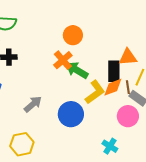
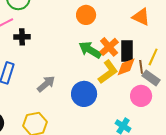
orange triangle: (128, 57) -> (141, 17), moved, turned 30
orange cross: (63, 60) -> (109, 47), moved

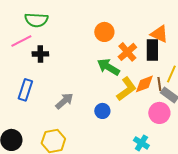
orange cross: (109, 47) -> (127, 52), moved
black rectangle: (127, 51) -> (152, 50), moved
blue circle: (84, 94) -> (102, 111), size x0.6

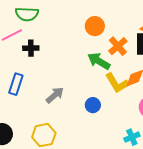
yellow L-shape: (126, 89) -> (117, 83), turned 95
cyan cross: (141, 143) -> (132, 137), turned 35

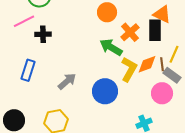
yellow L-shape: (117, 83) -> (129, 69), turned -120
blue circle: (93, 105) -> (105, 91), size x1.6

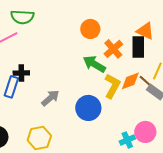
black cross: (43, 34) -> (21, 73), moved
brown line: (162, 64) -> (145, 81), turned -40
pink circle: (162, 93) -> (145, 132), moved

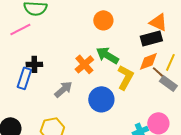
black rectangle: (138, 47) -> (151, 38), turned 75
orange cross: (113, 49) -> (84, 64), moved
orange diamond: (130, 81) -> (148, 61), moved

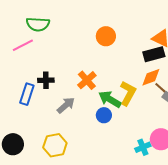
green arrow: (107, 55) -> (110, 99), moved
black cross: (34, 64) -> (46, 80), moved
blue circle: (101, 99) -> (104, 115), size x0.6

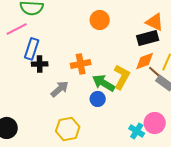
orange cross: (87, 80) -> (81, 64), turned 30
blue rectangle: (27, 94) -> (32, 49), moved
yellow hexagon: (55, 145) -> (68, 129), moved
cyan cross: (143, 147) -> (137, 131), turned -35

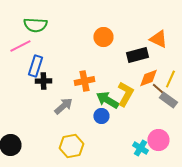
black rectangle: (148, 38) -> (137, 55), moved

